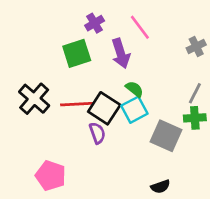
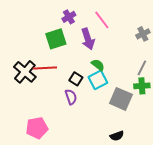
red line: (77, 104) -> (45, 68), moved
black square: (104, 108) -> (76, 79), size x0.6
pink pentagon: (51, 176) -> (37, 128), turned -30

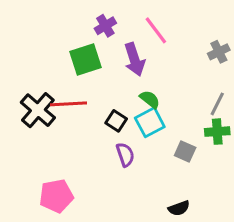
purple semicircle: (71, 97) -> (125, 155), moved
gray square: (121, 99) -> (185, 151), size x0.6

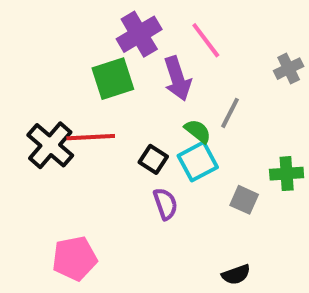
purple cross: (105, 26) -> (139, 34), size x1.5
gray line: (217, 104) -> (230, 113), moved

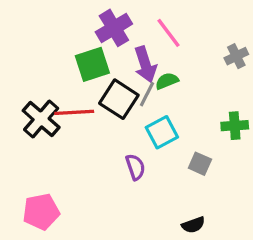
gray line: (230, 113) -> (147, 94), moved
green semicircle: (198, 131) -> (167, 81), moved, turned -60
black square: (153, 159) -> (119, 99), moved, size x1.6
green cross: (287, 174) -> (235, 126), moved
pink pentagon: (74, 258) -> (41, 212), moved

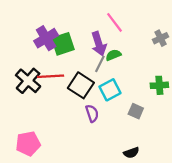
purple cross: (114, 28) -> (46, 38), moved
black square: (119, 99) -> (81, 85), moved

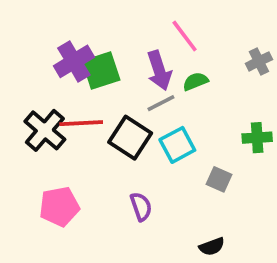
green semicircle: (113, 55) -> (195, 81), moved
gray line: (100, 64) -> (161, 103), turned 36
purple semicircle: (92, 113) -> (141, 207), moved
pink pentagon: (28, 144) -> (59, 207), moved

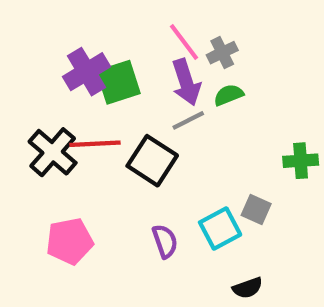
pink line: (185, 36) -> (184, 42), moved
gray cross: (259, 61) -> (222, 53), moved
cyan square: (177, 145) -> (220, 229), moved

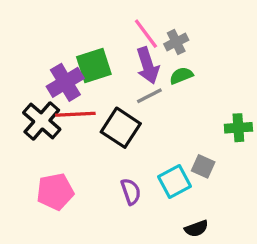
purple cross: (87, 72) -> (65, 82), moved

